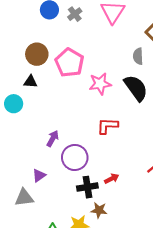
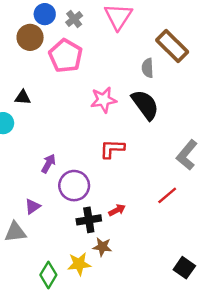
brown circle: (37, 54) -> (30, 37), moved
pink pentagon: (69, 63) -> (66, 56), moved

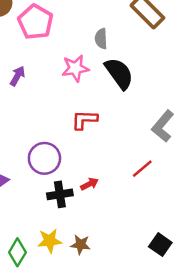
gray semicircle: (148, 68) -> (101, 39), moved
purple arrow: (48, 164) -> (17, 76), moved
brown star: (102, 247) -> (80, 245), moved

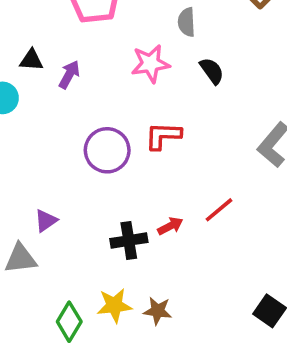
black semicircle: (119, 73) -> (212, 71), size x0.6
purple circle: (44, 158) -> (107, 150), moved
red line: (142, 169) -> (219, 210), moved

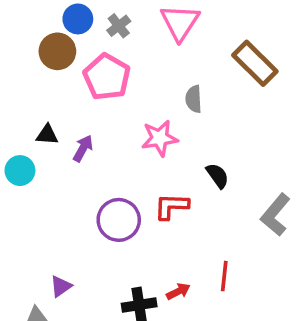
black semicircle: (212, 71) -> (217, 176), moved
red line: (219, 210) -> (224, 276), turned -44

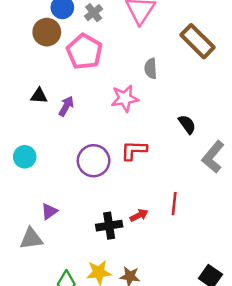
cyan circle: (20, 171) -> (25, 157), moved
black semicircle: (217, 176) -> (187, 124), moved

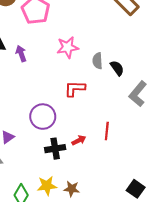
gray semicircle: (151, 68) -> (97, 61), moved
purple arrow: (66, 106) -> (21, 54), turned -49
purple circle: (94, 161) -> (43, 117), moved

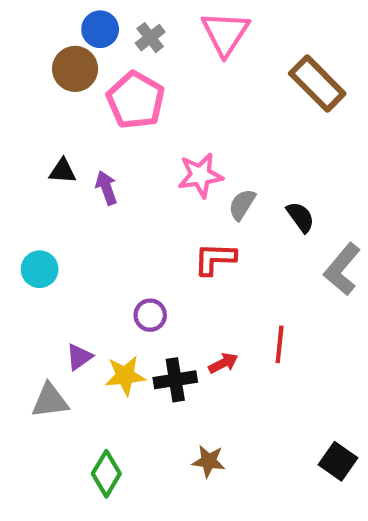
gray semicircle: (97, 61) -> (242, 205), moved, turned 35
purple circle: (43, 117) -> (150, 315), size x0.6
yellow star: (47, 186) -> (125, 376), moved

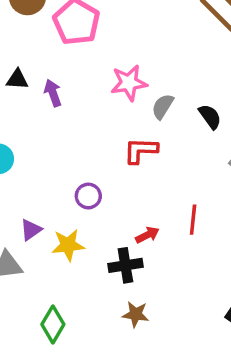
black cross: (175, 380) -> (125, 265), moved

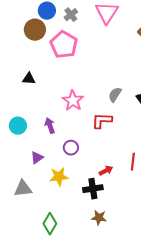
pink star: (129, 83) -> (73, 101), moved, turned -30
purple arrow: (53, 93) -> (50, 126), moved
purple triangle: (31, 230) -> (37, 158), moved

